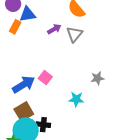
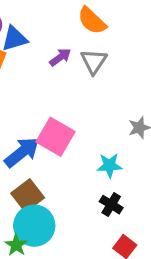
pink square: (45, 78) -> (55, 137), size x1.6
black cross: (43, 125) -> (111, 205), moved, turned 32

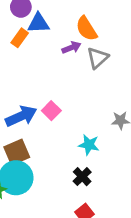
orange semicircle: (92, 21) -> (86, 29), moved
pink square: (55, 137) -> (51, 111), size x0.6

